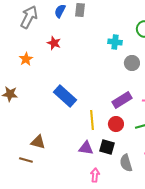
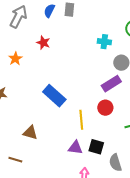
purple rectangle: (122, 100) -> (111, 84), moved
red circle: (116, 124) -> (105, 108), moved
brown triangle: (38, 142) -> (30, 133), moved

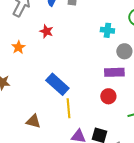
purple rectangle: (111, 84) -> (114, 72), turned 30
yellow line: (81, 120) -> (68, 108), moved

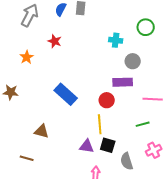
red circle: (108, 96) -> (107, 100), moved
yellow line: (68, 108) -> (100, 124), moved

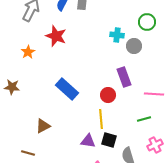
red star: (55, 41) -> (56, 36), size x1.5
gray circle: (133, 61) -> (134, 46), moved
purple rectangle: (123, 82) -> (124, 77), turned 72
brown triangle: (42, 131) -> (43, 126), turned -42

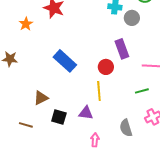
black square: (109, 140) -> (59, 117), moved

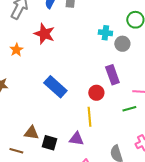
green line: (142, 91) -> (129, 109), moved
brown triangle: (41, 98) -> (31, 133), moved, turned 35

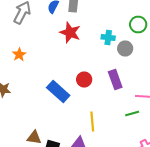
red star: (44, 34) -> (70, 32), moved
red circle: (96, 93) -> (84, 80), moved

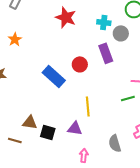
purple rectangle: (115, 80) -> (106, 53), moved

